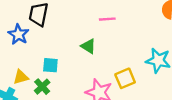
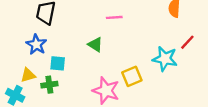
blue star: (18, 34) -> (36, 45), moved
green cross: (42, 87) -> (49, 85), turned 35

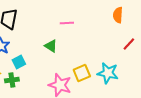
cyan star: (165, 59) -> (108, 73), moved
cyan square: (58, 63) -> (19, 62), turned -32

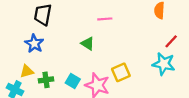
cyan square: (19, 62) -> (73, 81), moved, turned -32
cyan star: (108, 73) -> (164, 64), moved

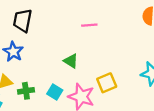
green triangle: (88, 44) -> (71, 61), moved

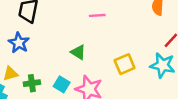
yellow square: (107, 83) -> (125, 64), moved

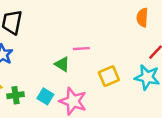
pink line: (97, 15) -> (81, 49), moved

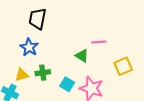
green cross: (16, 95) -> (43, 73), moved

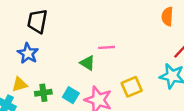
yellow square: (123, 66) -> (132, 87), moved
green cross: (43, 73) -> (43, 93), moved

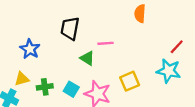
orange semicircle: (167, 16) -> (140, 14), moved
black trapezoid: (37, 21) -> (70, 28), moved

